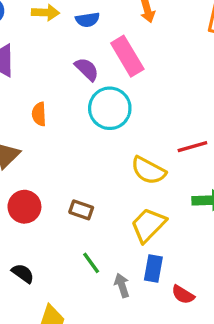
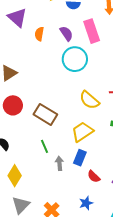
orange semicircle: (39, 114) -> (39, 34), moved
brown rectangle: (81, 210) -> (45, 114), size x1.6

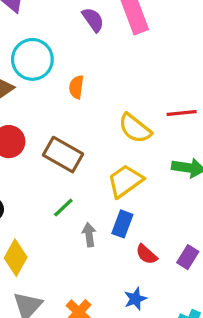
orange semicircle: (39, 34) -> (76, 87), moved
cyan circle: (75, 59) -> (32, 59), moved
green line: (44, 146) -> (63, 208), turned 72

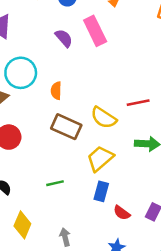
brown rectangle: (63, 155) -> (66, 127), moved
green line: (63, 208) -> (55, 183), turned 36
gray arrow: (89, 235) -> (65, 237), moved

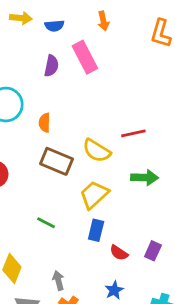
purple semicircle: (64, 38) -> (51, 66), turned 54
green line: (55, 183) -> (46, 223), turned 42

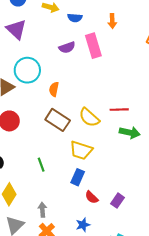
purple semicircle: (51, 66) -> (67, 47), turned 49
green arrow: (144, 178) -> (130, 133), moved
yellow trapezoid: (94, 195) -> (81, 150), turned -130
green line: (46, 223) -> (41, 165), turned 32

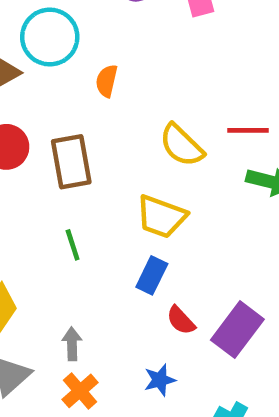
brown rectangle: (58, 120) -> (71, 162), moved, turned 45
purple rectangle: (117, 201) -> (237, 330), size x1.6

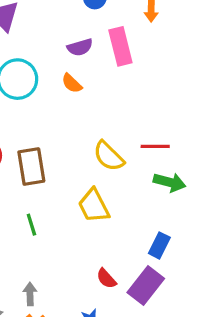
orange semicircle: (107, 81) -> (72, 83), moved, turned -60
yellow trapezoid: (161, 217) -> (94, 206), turned 42
blue rectangle: (152, 275) -> (159, 245), moved

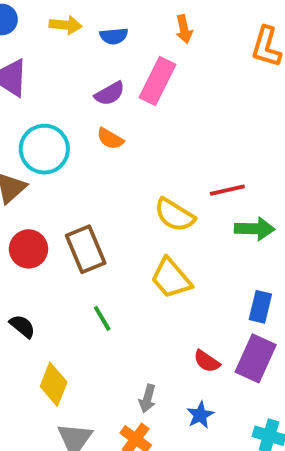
pink rectangle: (120, 46) -> (158, 81), turned 54
gray arrow: (30, 294) -> (147, 399), moved, turned -150

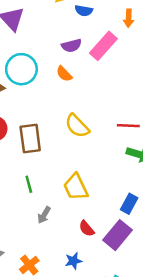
yellow semicircle: (175, 215) -> (77, 126), moved
yellow trapezoid: (171, 278) -> (76, 187), moved
gray arrow: (147, 399) -> (44, 215), moved

